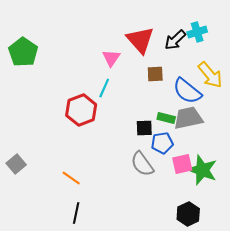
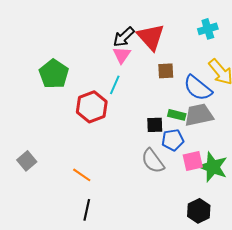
black arrow: (175, 40) -> (124, 37), moved
green pentagon: (23, 52) -> (54, 74), moved

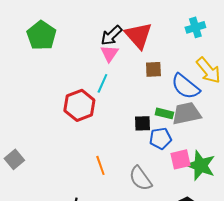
green pentagon: (54, 74) -> (41, 35), moved
gray semicircle: (153, 161) -> (140, 178), moved
orange line: (82, 175) -> (100, 165), moved, turned 36

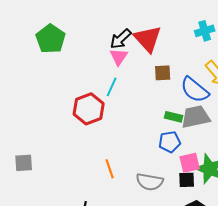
black square: (142, 123) -> (187, 180), moved
gray square: (14, 159) -> (24, 163), turned 36
gray semicircle: (140, 178) -> (150, 182), turned -44

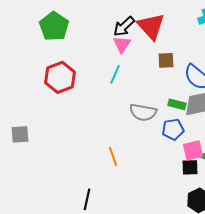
red hexagon: (89, 109) -> (60, 77), moved
gray square: (24, 163) -> (20, 134), moved
gray semicircle: (150, 182) -> (143, 112), moved

